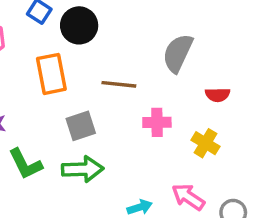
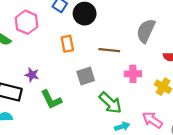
orange rectangle: (51, 74) -> (67, 44), size x0.7
green arrow: (83, 169) -> (110, 103), moved, turned 45

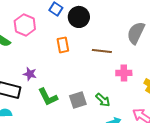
gray square: (86, 76) -> (78, 100), moved
green arrow: (110, 103) -> (103, 100), size x0.7

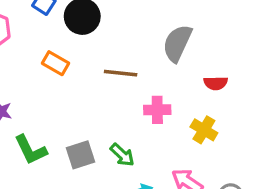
orange rectangle: (63, 45) -> (56, 63), turned -49

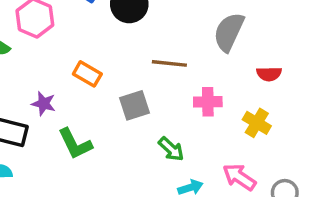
orange rectangle: (56, 63) -> (87, 74), moved
gray square: (81, 155) -> (134, 105), moved

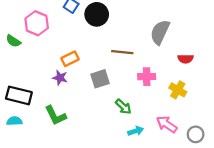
orange rectangle: (87, 74) -> (70, 59), turned -56
purple star: (44, 104) -> (60, 78), moved
green L-shape: (75, 144) -> (56, 115), moved

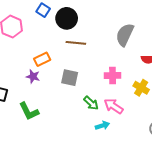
brown line: (122, 52) -> (76, 43), moved
gray square: (100, 79) -> (70, 78), turned 30
pink arrow: (167, 124) -> (114, 106), moved

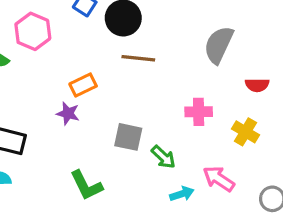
gray square: (70, 78) -> (128, 137), moved
pink arrow: (114, 106) -> (219, 179), moved
green L-shape: (29, 111) -> (86, 185), moved

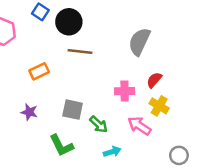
red semicircle: (257, 85) -> (154, 80), moved, turned 133
purple star: (68, 113) -> (29, 112), moved
pink arrow: (219, 179) -> (139, 126), moved
green L-shape: (86, 185) -> (61, 145), moved

